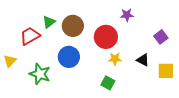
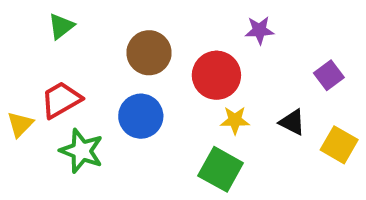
green triangle: (49, 22) -> (61, 26), moved
red trapezoid: (30, 36) -> (61, 100), moved
yellow square: (166, 71) -> (339, 145), turned 30
green square: (108, 83) -> (221, 169), size x1.5

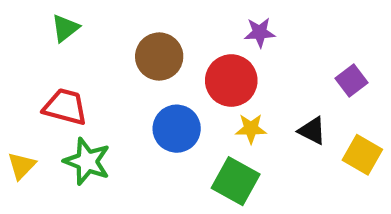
purple star: (259, 30) -> (260, 32), moved
red trapezoid: (61, 100) -> (65, 107), turned 45
blue circle: (141, 116) -> (177, 129), moved
yellow triangle: (20, 124) -> (22, 166), moved

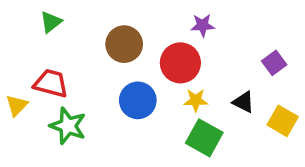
yellow triangle: (22, 166) -> (17, 105), moved
green square: (236, 181) -> (204, 138), moved

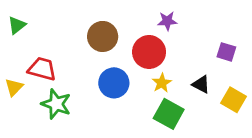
green triangle: (51, 22) -> (17, 25), moved
purple square: (274, 63) -> (226, 52), turned -36
yellow star: (196, 100) -> (162, 83), turned -30

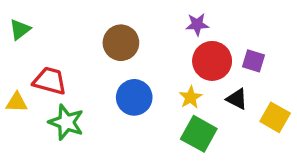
red circle: (149, 52) -> (212, 61), moved
purple square: (226, 52) -> (253, 61), moved
yellow triangle: (14, 87) -> (17, 102), turned 48

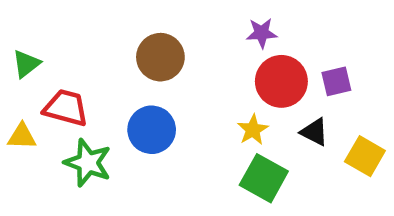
green triangle: (20, 29) -> (26, 64), moved
purple square: (253, 61) -> (336, 81), turned -30
blue circle: (134, 97) -> (152, 130), moved

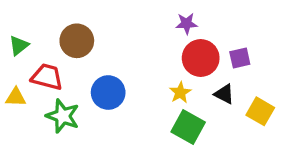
brown circle: (160, 57) -> (77, 41), moved

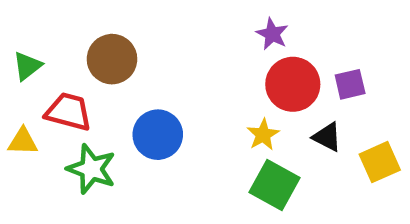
purple star: (187, 24) -> (272, 34), turned 30
yellow square: (260, 111) -> (380, 162), turned 36

